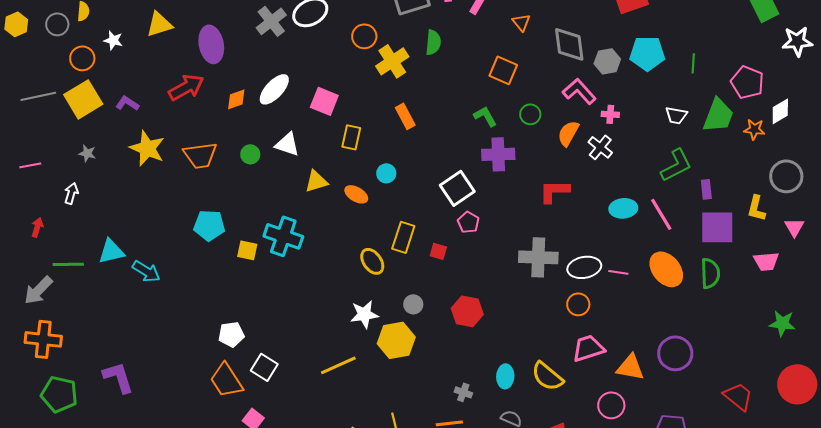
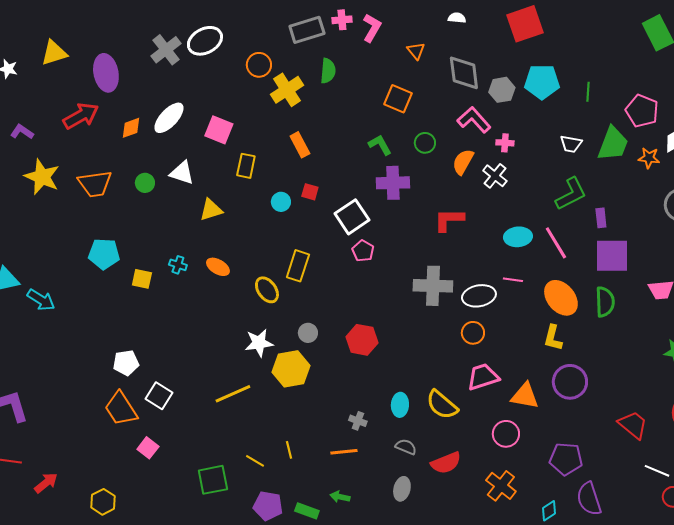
orange ellipse: (356, 194) -> (218, 267), moved
yellow L-shape: (756, 208) -> (553, 338), moved
cyan cross: (283, 236) -> (178, 265), size x0.5
red square: (438, 251) -> (310, 192), moved
pink line: (618, 272) -> (513, 280), moved

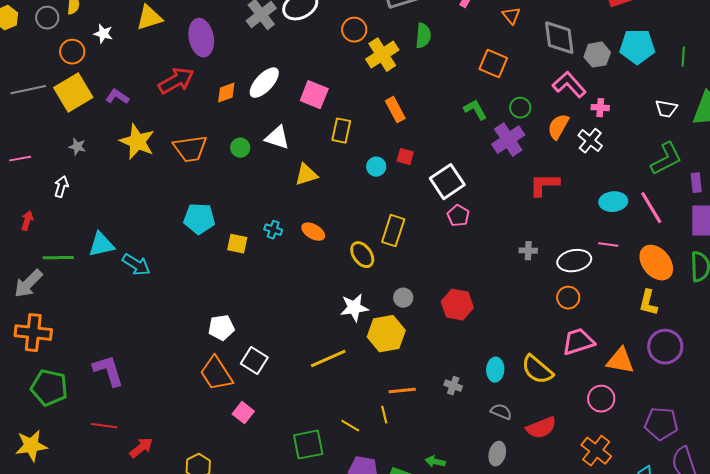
purple cross: (393, 183) -> (508, 140), moved, turned -32
gray cross: (433, 286) -> (528, 251), size x0.5
orange line: (344, 452) -> (402, 391), moved

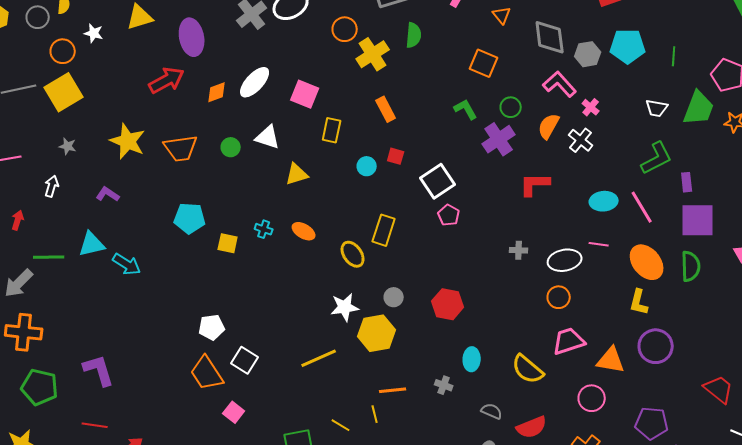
purple L-shape: (117, 97) -> (108, 194), moved
pink cross: (600, 108) -> (591, 107), turned 36
cyan ellipse: (495, 370) -> (472, 359), moved

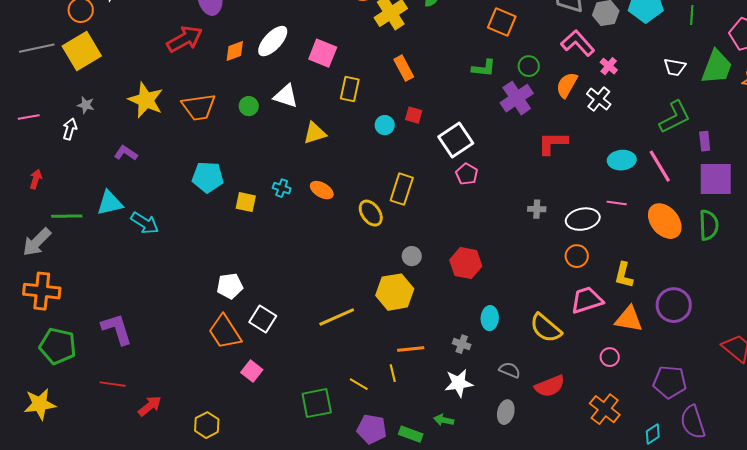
green L-shape: (466, 109) -> (484, 68), turned 125
white arrow: (52, 186) -> (70, 129), moved
yellow L-shape: (639, 302) -> (624, 275), moved
white star: (345, 307) -> (459, 383), moved
pink circle: (592, 398) -> (610, 357), size x0.7

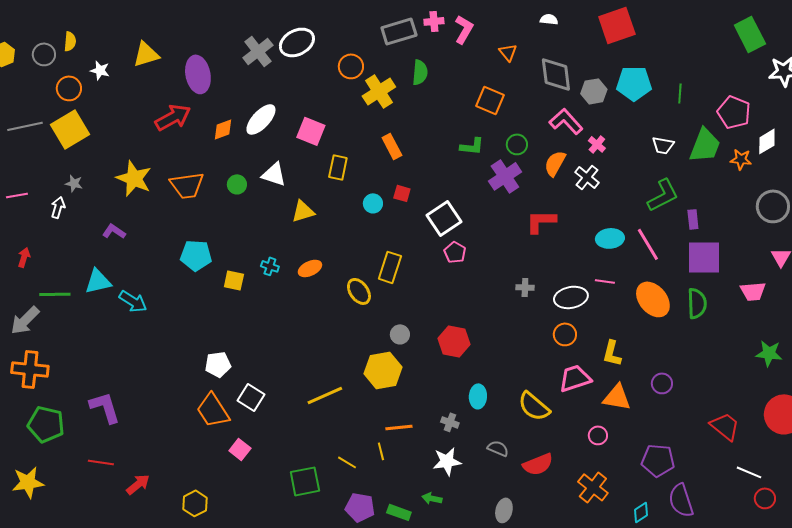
orange ellipse: (322, 190) -> (310, 268), turned -55
purple circle: (674, 305) -> (662, 383), size x0.6
gray ellipse: (506, 412) -> (504, 510), moved

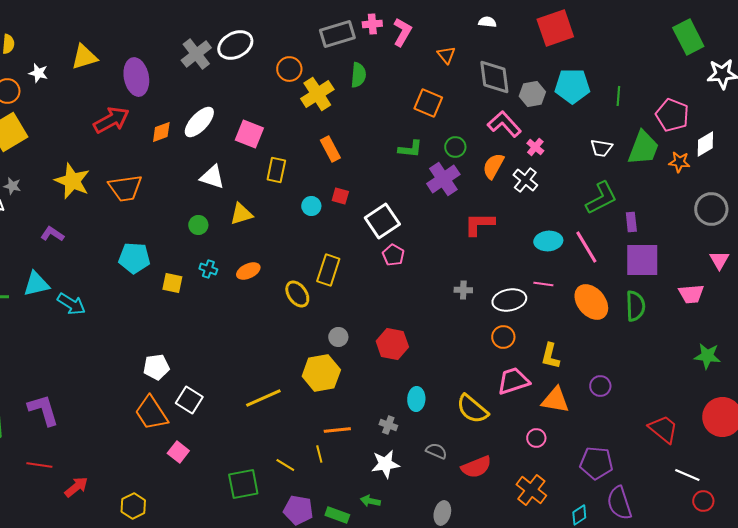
green circle: (237, 184) -> (198, 225), moved

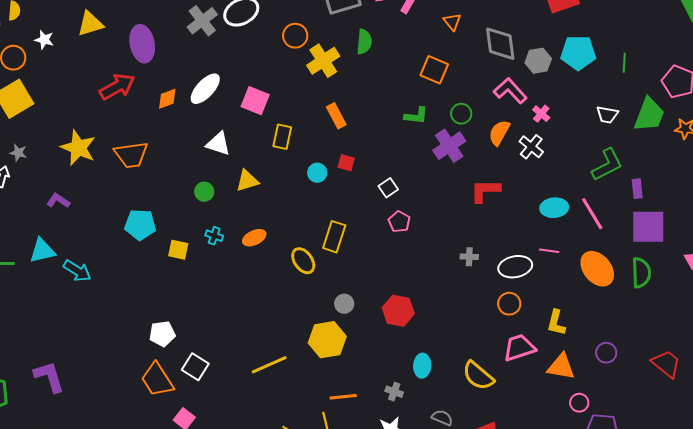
white square: (382, 221) -> (388, 188), size x0.6
red trapezoid: (663, 429) -> (666, 364), moved
pink circle: (536, 438) -> (579, 403), moved

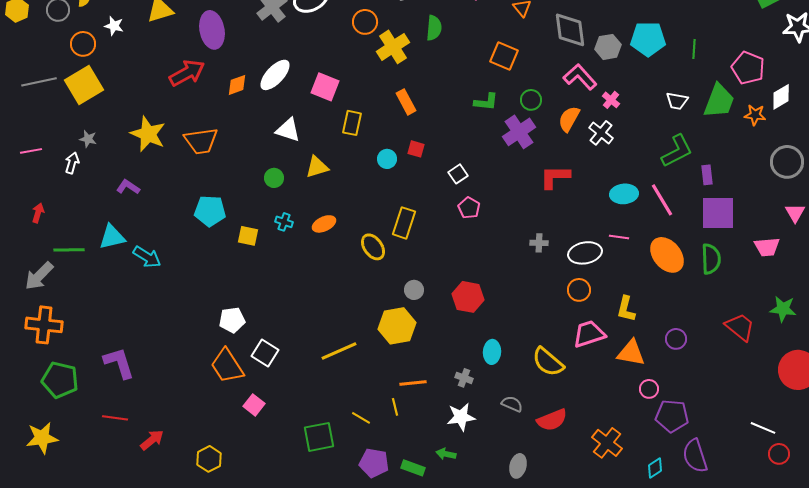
red trapezoid: (666, 364) -> (740, 327), moved

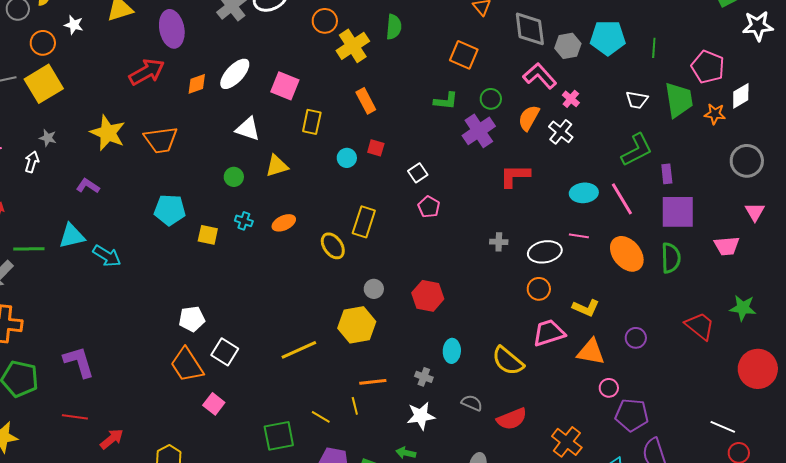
green trapezoid: (719, 101) -> (679, 100), turned -30
yellow L-shape: (626, 309) -> (586, 308), turned -80

